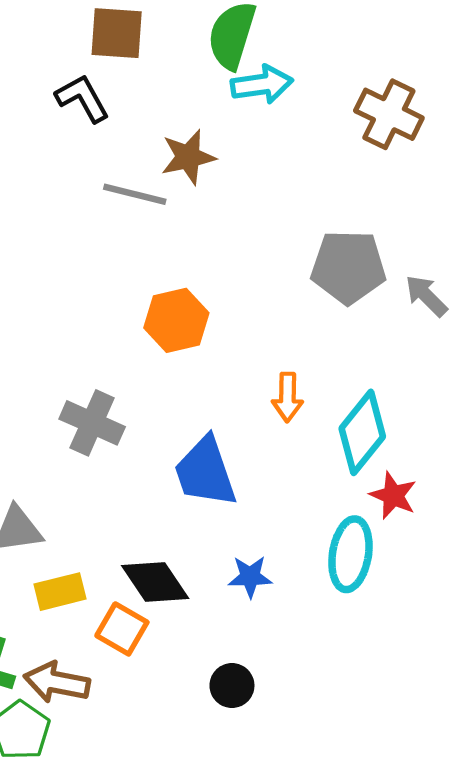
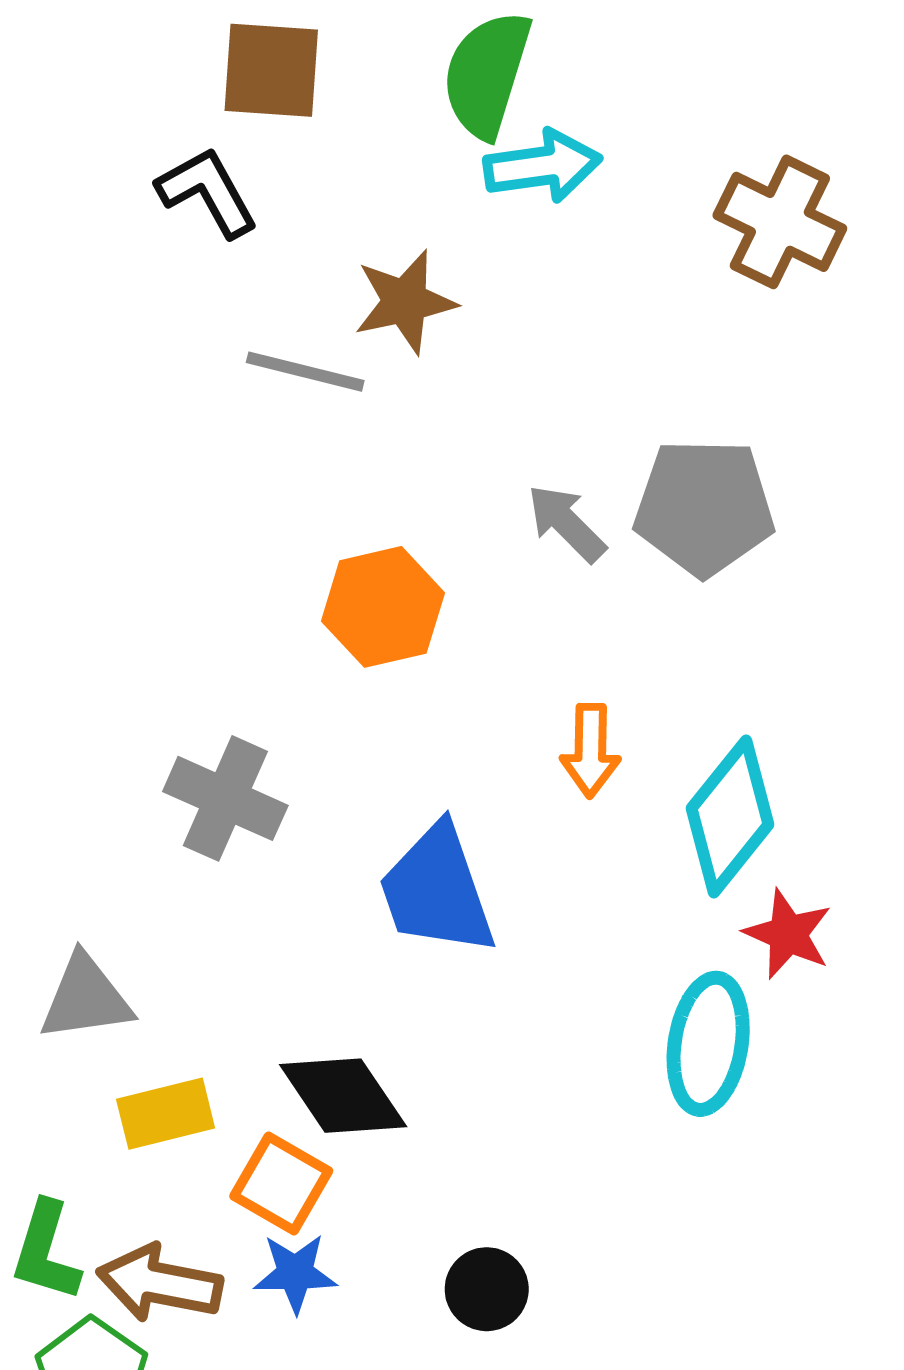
gray arrow: (426, 296) -> (566, 523), moved
blue star: (250, 577) -> (295, 1273), moved

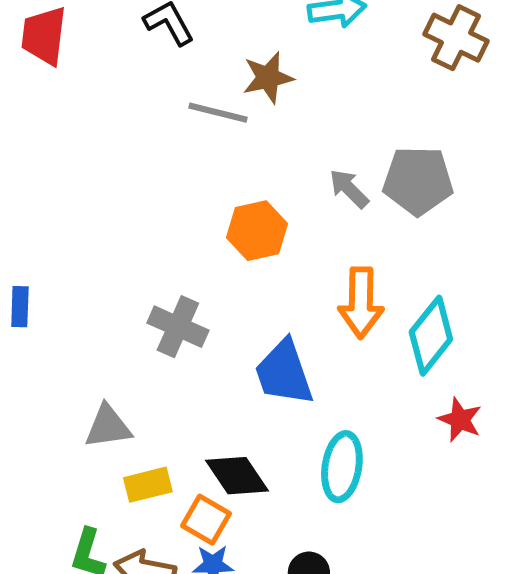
orange arrow: (590, 751) -> (361, 303), size x1.5
red star: (788, 934) -> (460, 420), moved
cyan ellipse: (708, 1044) -> (342, 467), moved

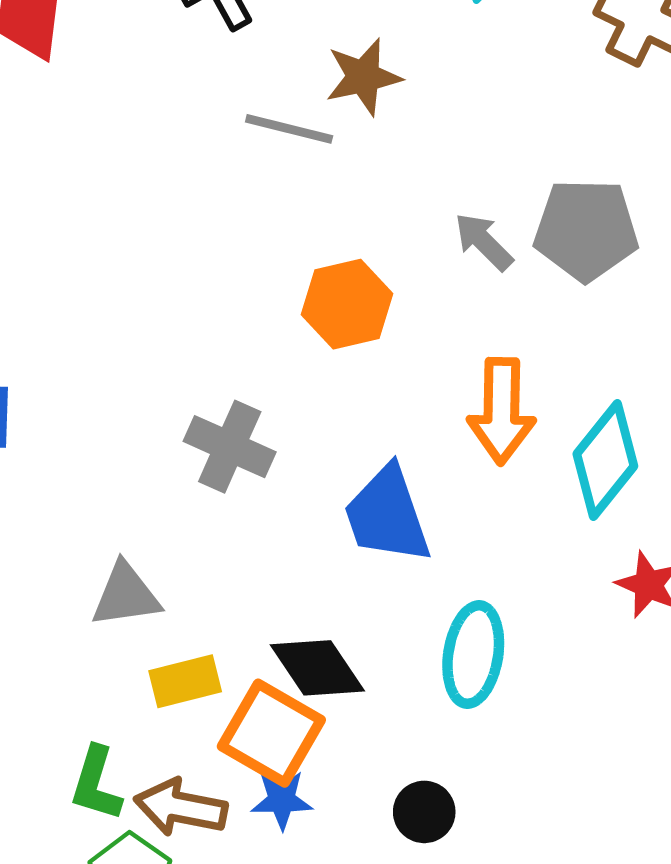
orange square: (206, 520) -> (271, 733), size x1.4

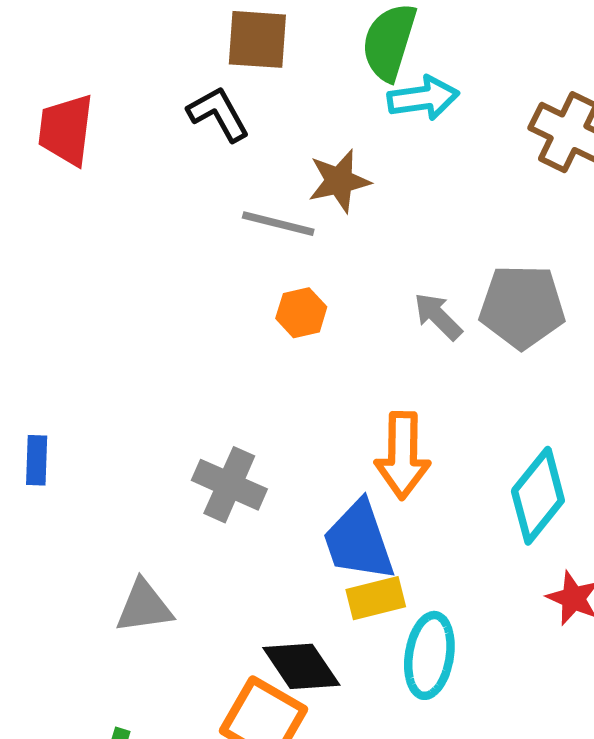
orange hexagon: (347, 304) -> (301, 313), moved, size x0.7
orange arrow: (501, 411) -> (403, 455), moved
yellow rectangle: (185, 681) -> (376, 598), moved

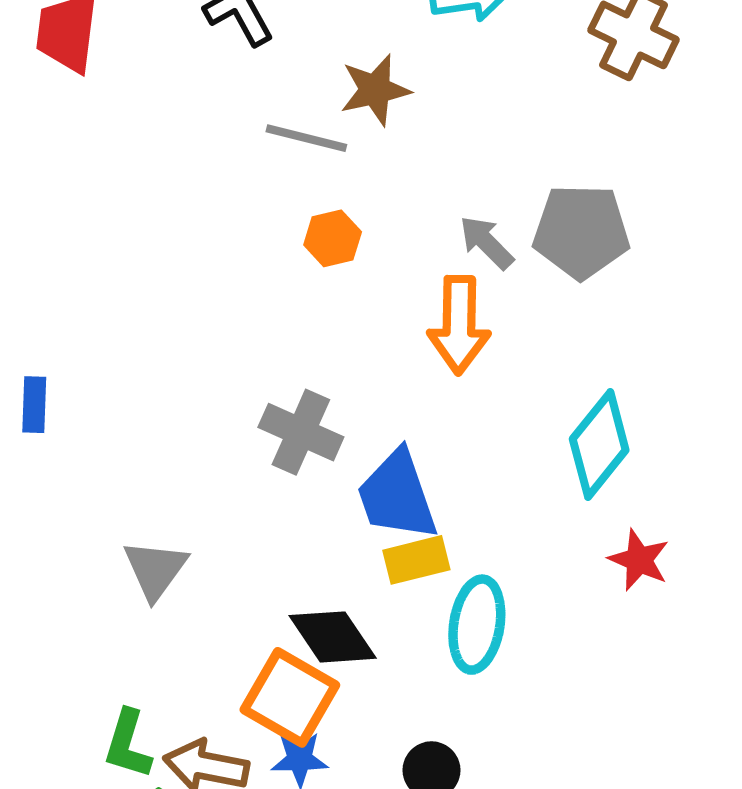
orange arrow: (403, 455) -> (459, 325), moved
gray cross: (229, 485) -> (301, 432), moved
gray triangle: (144, 607) -> (155, 570), turned -46

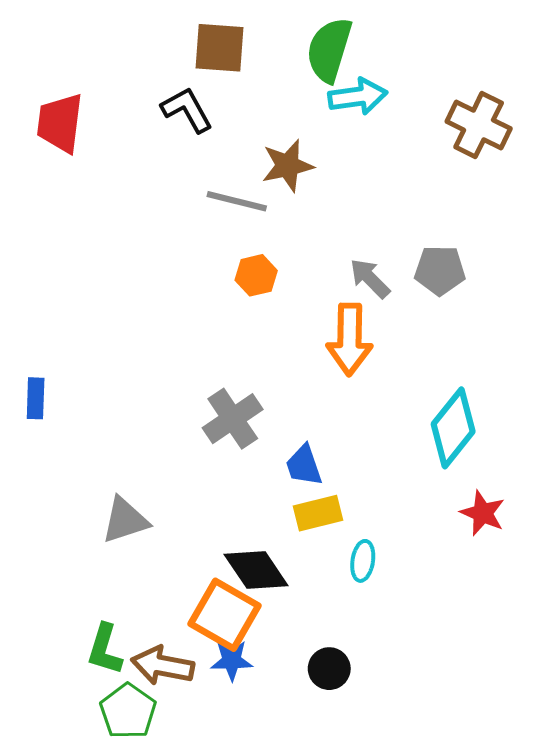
gray pentagon: (581, 231) -> (440, 270), size x0.7
gray cross: (301, 432) -> (233, 419), turned 32
blue trapezoid: (397, 495) -> (304, 465), size x0.6
gray triangle: (155, 570) -> (125, 520), turned 36
cyan ellipse: (477, 625) -> (363, 561), size x0.6

